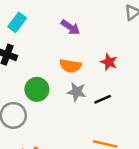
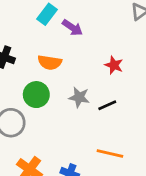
cyan rectangle: (17, 22) -> (47, 14), moved
orange semicircle: (70, 66) -> (50, 62), moved

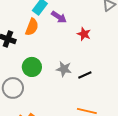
orange semicircle: (50, 62) -> (32, 27), moved, turned -78
red star: (114, 65) -> (84, 34), moved

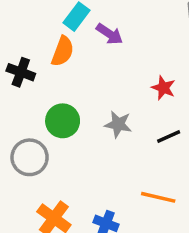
red star: (84, 34) -> (163, 88), moved
black line: (85, 75) -> (169, 136), moved

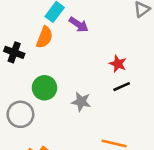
gray star: (118, 124) -> (81, 102), moved
black line: (169, 136) -> (122, 87), moved

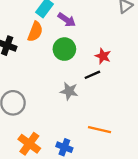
black line: (122, 87) -> (92, 75), moved
green circle: (44, 88) -> (64, 49), moved

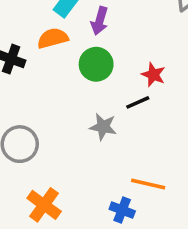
purple arrow: (67, 20) -> (100, 21), turned 72
orange semicircle: (35, 32) -> (53, 38), turned -126
blue cross: (64, 147) -> (122, 210), moved

